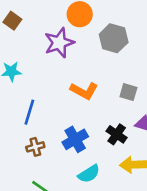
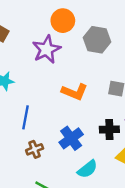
black cross: (117, 134) -> (109, 129), turned -30

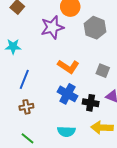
blue cross: (71, 138) -> (67, 94), moved, turned -36
cyan semicircle: (87, 169) -> (66, 131), turned 30

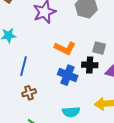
black cross: (91, 103) -> (90, 65), moved

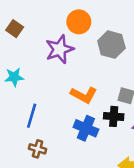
brown cross: (29, 93) -> (38, 149), turned 32

